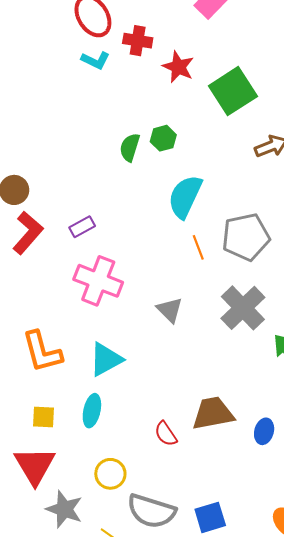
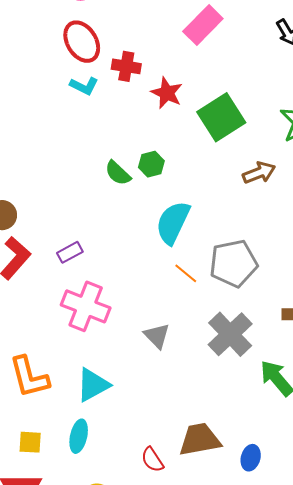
green semicircle: (130, 147) -> (118, 173), turned -64
orange line: (198, 247) -> (186, 273), turned -30

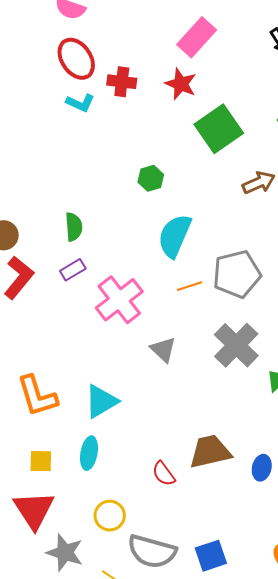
red star: (167, 93) -> (181, 84), moved
green semicircle: (118, 173) -> (74, 227), moved, turned -136
orange line: (186, 273) -> (190, 286), turned -55
pink cross: (86, 306) -> (119, 300), moved, turned 33

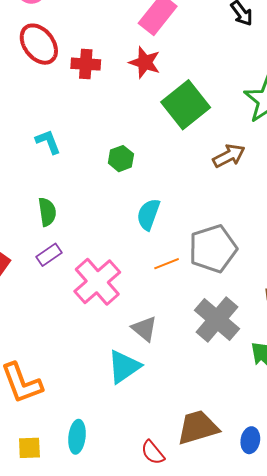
cyan L-shape: (80, 103) -> (48, 142), moved, turned -132
cyan semicircle: (175, 236) -> (148, 214), size x0.7
cyan triangle: (101, 401) -> (124, 367), moved

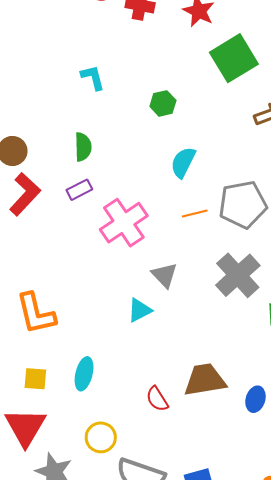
cyan triangle: (124, 367) -> (140, 310), size x0.7

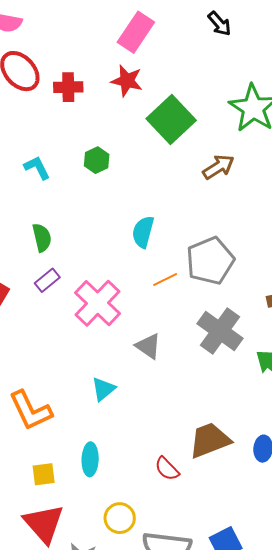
green hexagon: (163, 103) -> (97, 160), moved
cyan triangle: (140, 310) -> (103, 389), moved

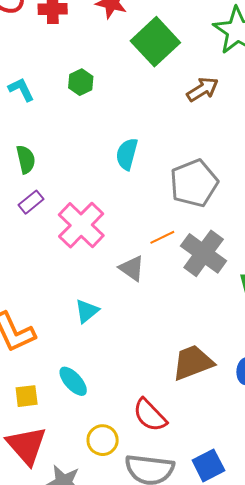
orange line: (165, 280) -> (162, 237), moved
cyan ellipse: (90, 459) -> (73, 381), turned -44
red semicircle: (167, 469) -> (150, 415), moved, size x1.4

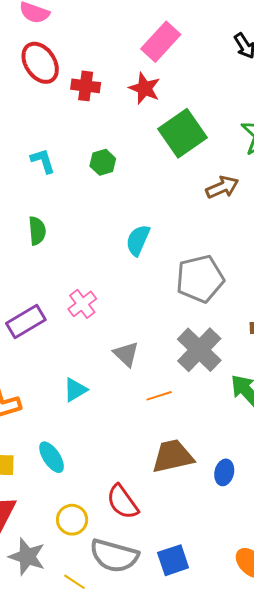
purple rectangle: (31, 202) -> (26, 322), moved, size x1.5
pink cross: (81, 225) -> (82, 304), size x0.6
orange line: (162, 237) -> (159, 396), moved

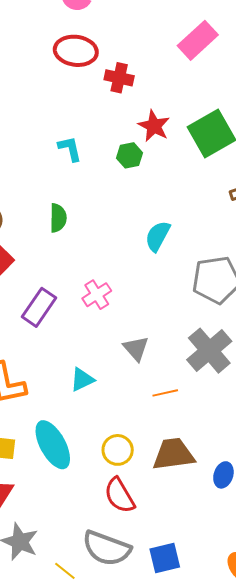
red ellipse: (40, 63) -> (76, 51), turned -54
red star: (145, 88) -> (154, 126), moved
purple rectangle: (26, 322) -> (39, 307), turned -30
cyan ellipse: (52, 457) -> (53, 445), size x1.5
yellow circle: (72, 520) -> (118, 450), moved

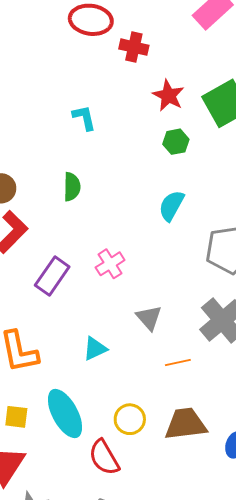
green hexagon: (129, 155) -> (176, 142), moved
red semicircle: (120, 495) -> (104, 457), moved

